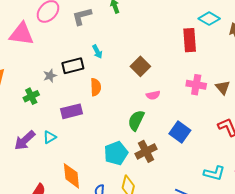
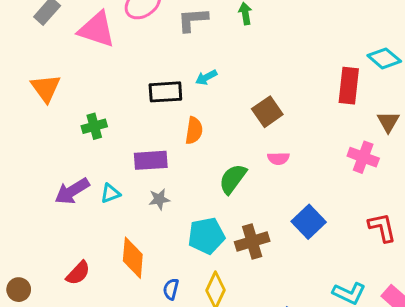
cyan arrow: (97, 52) -> (206, 77), turned 80
gray star: (50, 76) -> (159, 199), moved
pink cross: (196, 85) -> (363, 157), moved
brown triangle: (223, 87) -> (388, 122), moved
green semicircle: (136, 120) -> (233, 179), moved

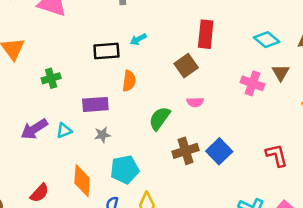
cyan diamond: (384, 58) -> (267, 40), moved
red rectangle: (349, 86) -> (206, 34), moved
pink cross: (363, 157) -> (253, 83), moved
cyan pentagon: (206, 236) -> (125, 170), moved
brown cross: (252, 242) -> (186, 151), moved

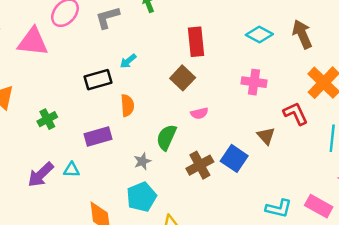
brown triangle: (281, 73) -> (266, 136), moved
cyan triangle: (64, 131) -> (72, 170), turned 35
gray star: (102, 135) -> (142, 161), moved
red L-shape: (277, 155) -> (296, 114), moved

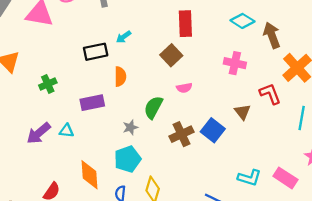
brown arrow: (302, 34) -> (272, 35), moved

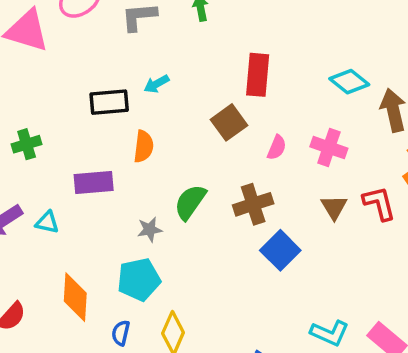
pink semicircle: (184, 88) -> (277, 148), moved, turned -64
brown triangle: (243, 112) -> (334, 207), moved
brown cross: (182, 134) -> (253, 204), moved

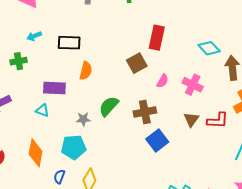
cyan arrow: (156, 84) -> (34, 36), moved
red L-shape: (379, 203) -> (218, 120), turned 100
cyan triangle: (47, 222) -> (42, 110), moved

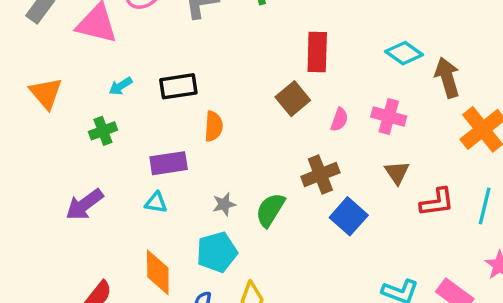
green semicircle: (109, 106) -> (270, 210), moved
red L-shape: (218, 120) -> (437, 202), moved

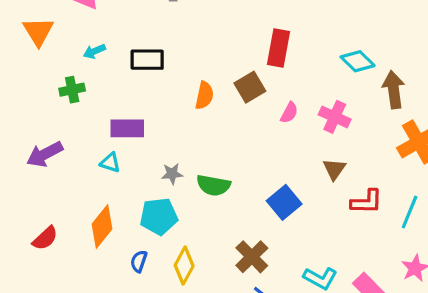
orange triangle: (46, 93) -> (38, 31), moved
orange semicircle: (214, 126) -> (204, 95), moved
brown cross: (320, 175) -> (252, 257), moved, turned -32
green semicircle: (270, 210) -> (213, 185), turned -120
orange diamond: (158, 272) -> (102, 226), turned 30

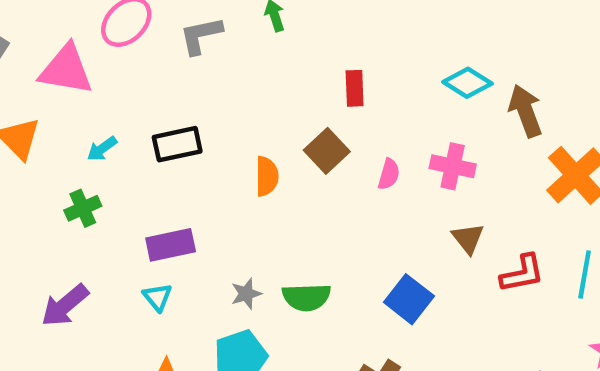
red rectangle: (279, 48) -> (355, 88), size x0.7
cyan triangle: (110, 163) -> (157, 297), turned 45

